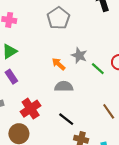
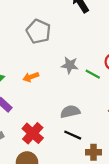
orange arrow: (59, 64) -> (31, 77), moved, turned -48
gray semicircle: (64, 86) -> (70, 112), moved

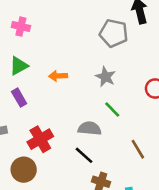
gray pentagon: (38, 31) -> (114, 33), moved, turned -30
green line: (93, 74) -> (112, 110), moved

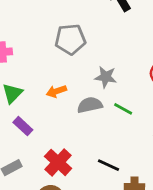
gray pentagon: (114, 33) -> (70, 39), moved
gray semicircle: (90, 128) -> (90, 105), moved

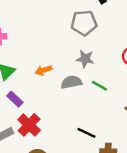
gray pentagon: (70, 39) -> (84, 23), moved
red cross: (58, 162) -> (29, 125), moved

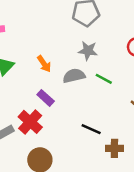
orange arrow: (43, 70) -> (44, 64), turned -105
purple rectangle: (15, 99) -> (46, 98), moved

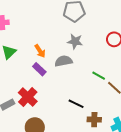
green line: (104, 79) -> (99, 76), moved
purple rectangle: (46, 98) -> (39, 69), moved

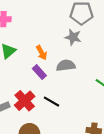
gray star: (75, 41) -> (73, 37), moved
black line: (76, 104) -> (52, 102), moved

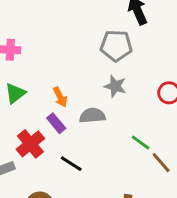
gray star: (73, 37) -> (115, 86), moved
red cross: (25, 101) -> (30, 144), moved

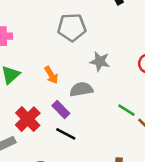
gray pentagon: (116, 46) -> (72, 27), moved
purple rectangle: (56, 123) -> (61, 110), moved

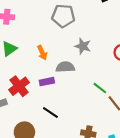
purple rectangle: (61, 110) -> (47, 82), turned -64
black line: (66, 134) -> (50, 112), moved

